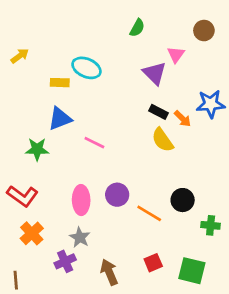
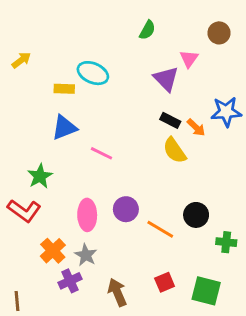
green star: (37, 149) -> (40, 176), moved, turned -30
orange cross: (32, 233) -> (53, 251), moved

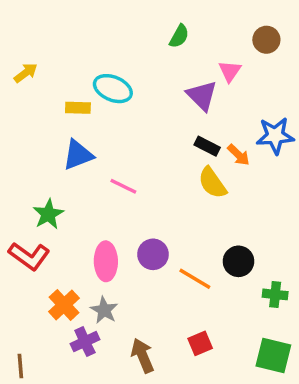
green square: (206, 291) -> (273, 356), moved

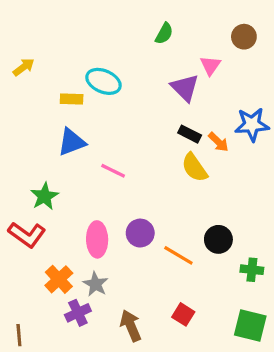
red square: (200, 343) -> (183, 314), turned -35

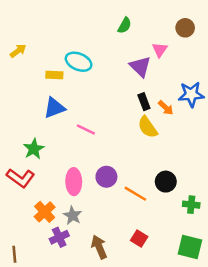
black rectangle: (190, 134) -> (144, 102), turned 42

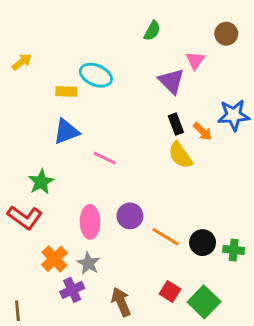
black circle: (166, 182) -> (203, 243), moved
green square: (190, 247) -> (204, 302), moved, turned 30

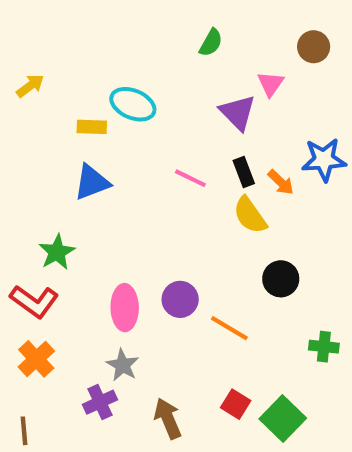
pink line: (105, 158) -> (190, 178), moved
black circle: (203, 243) -> (281, 279), moved
orange cross: (54, 259) -> (36, 359), moved

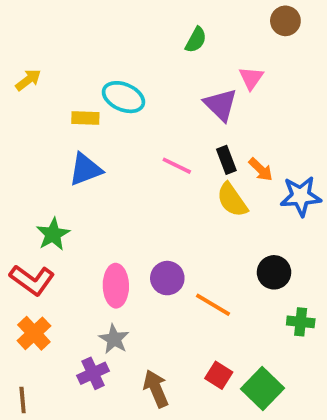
brown circle: (314, 47) -> (285, 21), moved
blue star: (324, 160) -> (301, 196), moved
black circle: (281, 279) -> (274, 272), moved

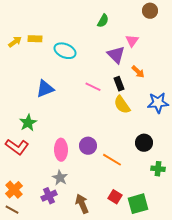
yellow rectangle: (85, 118) -> (35, 39), moved
orange arrow: (261, 169) -> (138, 72), moved
orange cross: (34, 333) -> (14, 190), moved
green square: (263, 389) -> (138, 204), turned 30
brown line: (23, 400) -> (12, 210), turned -56

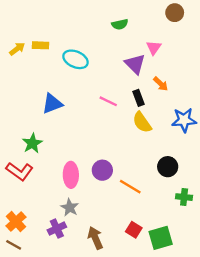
green semicircle: (103, 21) -> (120, 24), turned 48

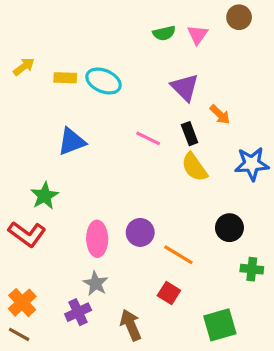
yellow rectangle: (40, 45) -> (65, 78), moved
pink triangle: (154, 48) -> (198, 35), moved
red square: (134, 230) -> (169, 293), moved

